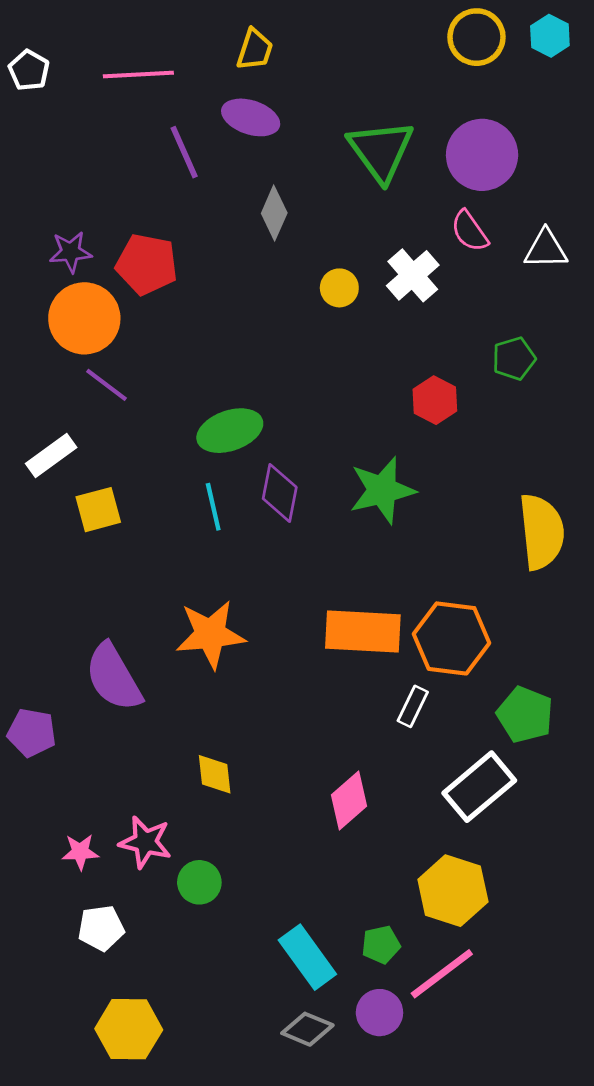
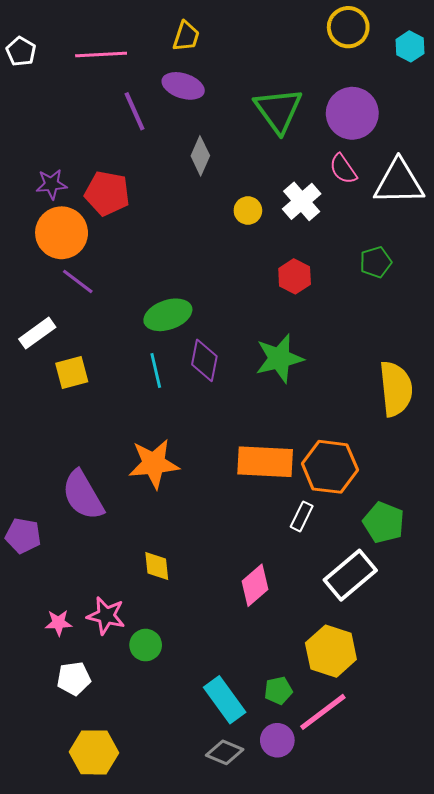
cyan hexagon: (550, 36) -> (410, 46), moved
white triangle: (546, 249) -> (399, 182), size x1.6
red hexagon: (435, 400) -> (295, 276), moved

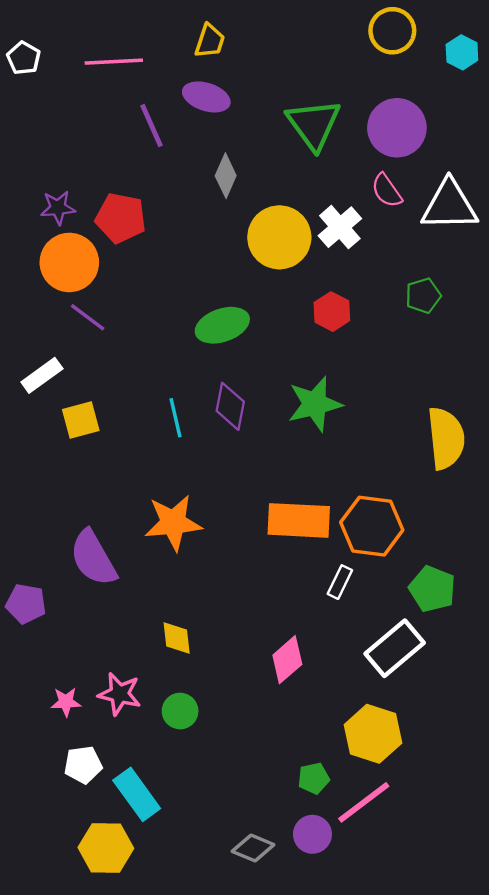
yellow circle: (248, 211) -> (279, 237), size x2.0
green ellipse: (168, 315) -> (222, 325), moved
green circle: (146, 645) -> (180, 711), moved
cyan rectangle: (225, 700) -> (137, 794), moved

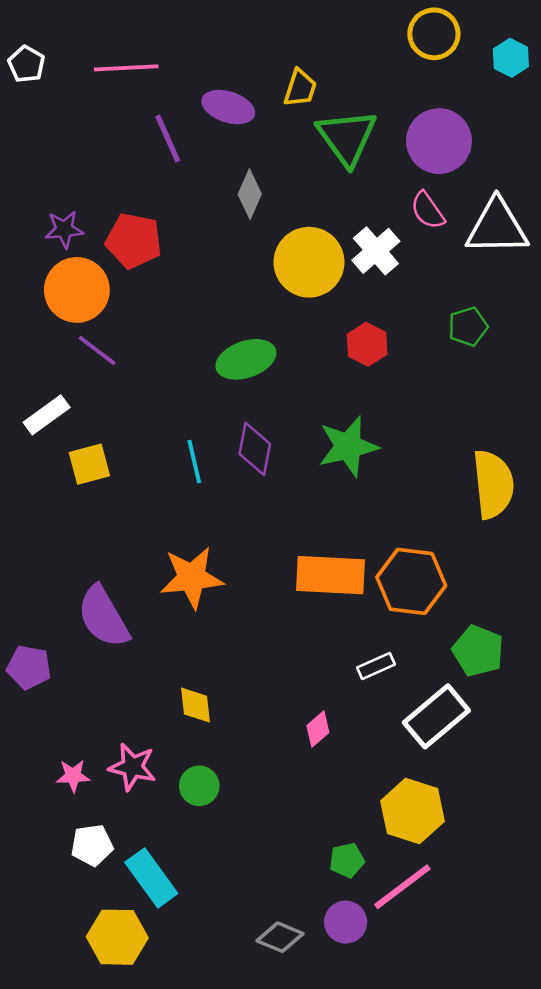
yellow trapezoid: (210, 41) -> (300, 88), moved
white rectangle: (340, 582) -> (376, 666), moved, turned 40
pink diamond: (287, 660) -> (318, 729), size x0.7

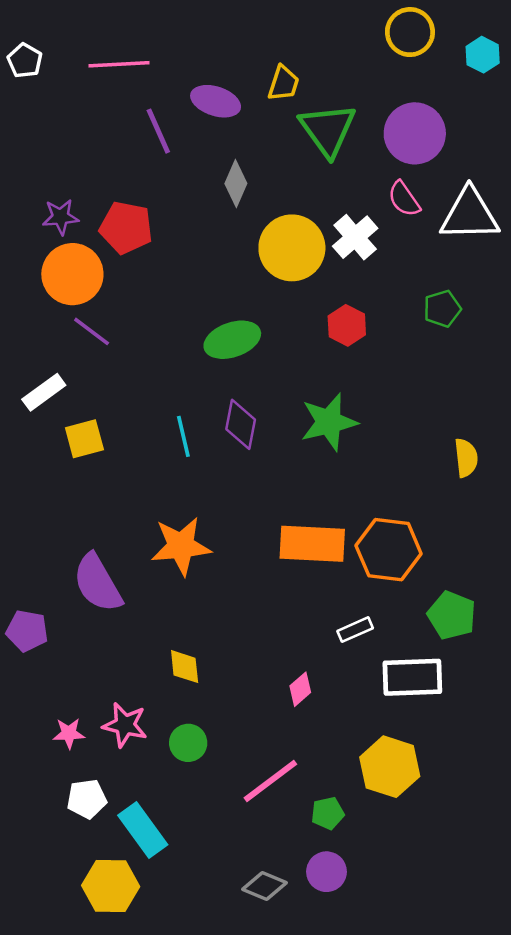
yellow semicircle: (493, 484) -> (466, 458), size x0.6
white rectangle: (436, 716) -> (412, 677), turned 38
pink line: (402, 887) -> (270, 781), moved

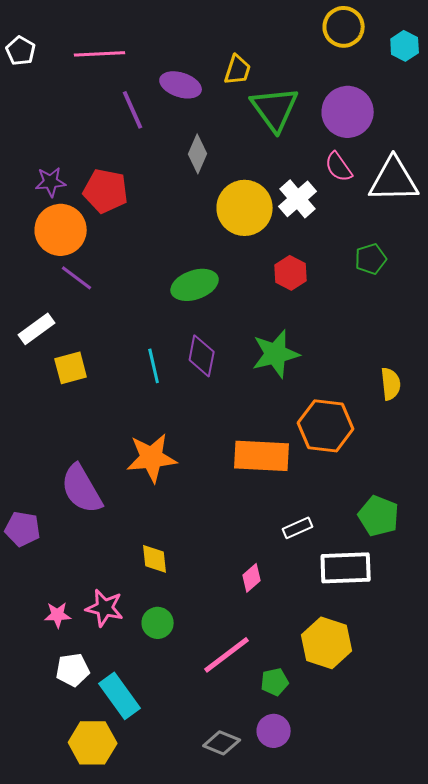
orange hexagon: (389, 550) -> (326, 426), moved

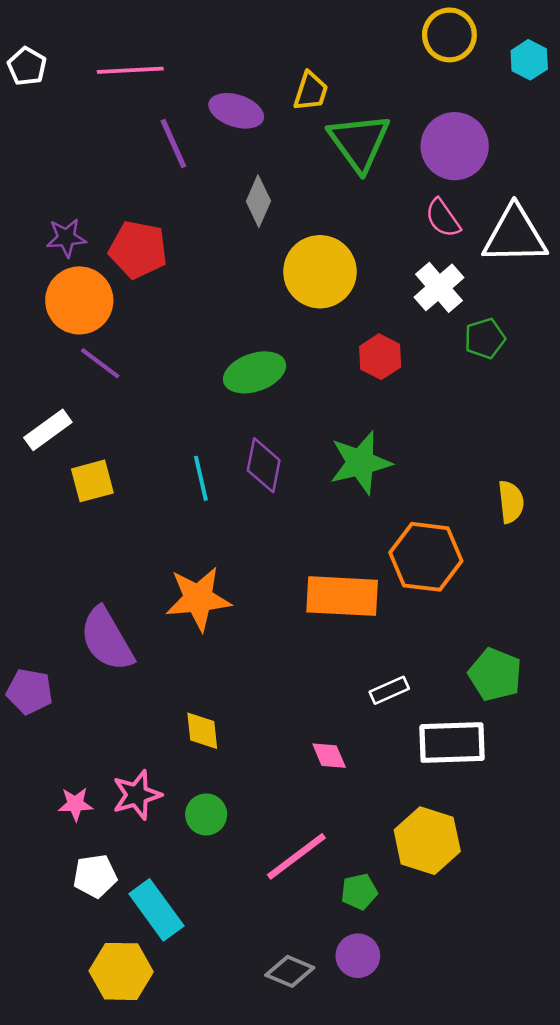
white cross: (298, 199) -> (439, 287), moved
pink diamond: (252, 578) -> (329, 756), turned -72
pink star: (105, 608) -> (137, 795), turned -30

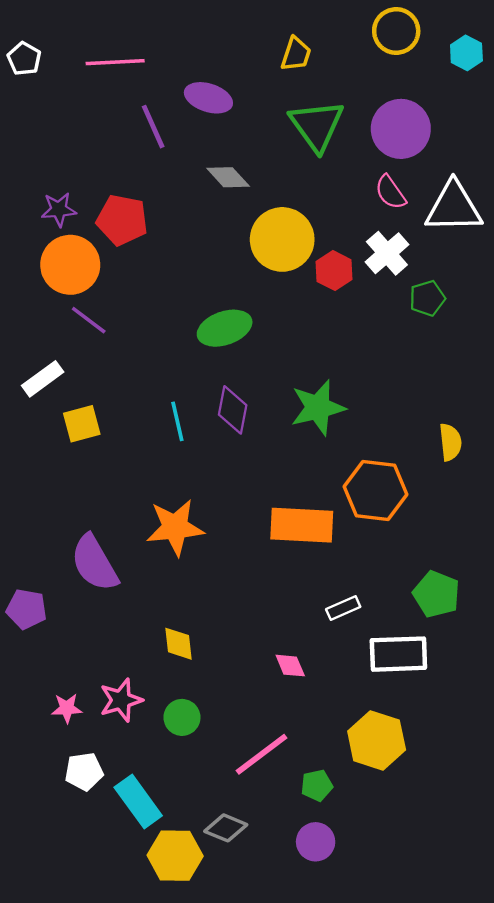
yellow trapezoid: (311, 91) -> (296, 54), moved
gray diamond: (258, 201) -> (228, 177), turned -66
red hexagon: (380, 357) -> (334, 271), moved
yellow hexagon: (121, 971) -> (175, 856), moved
gray diamond: (290, 971) -> (226, 828), moved

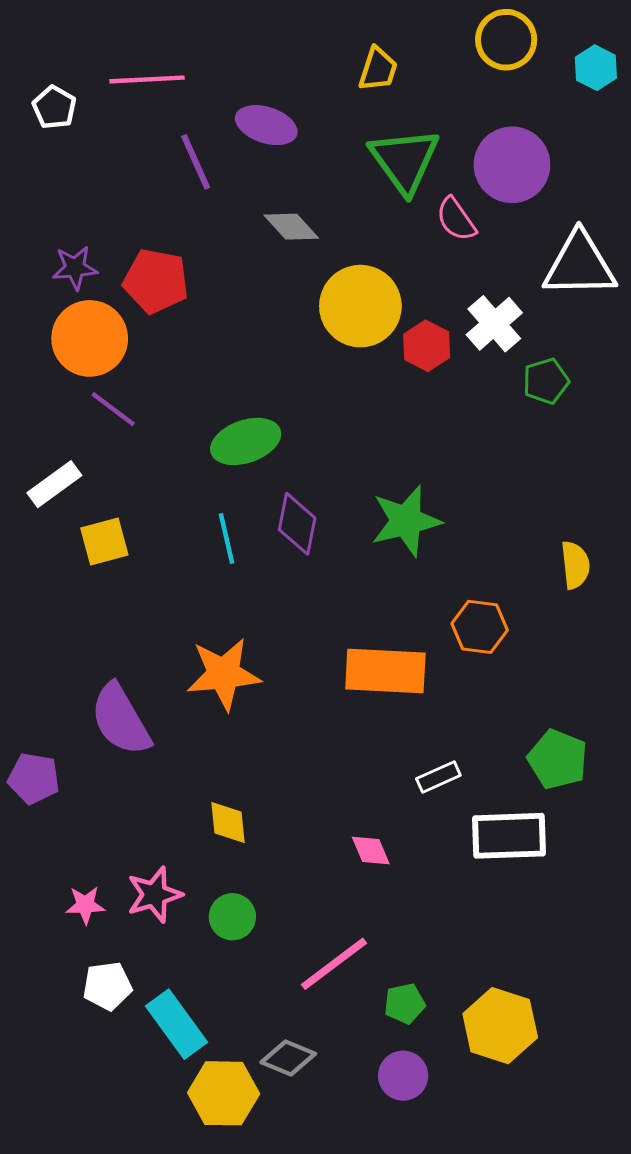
white pentagon: (24, 59) -> (54, 107), moved
pink semicircle: (390, 192) -> (456, 219), moved
green ellipse: (225, 328) -> (246, 441), moved
orange hexagon: (375, 491) -> (480, 627), size x0.7
yellow hexagon: (377, 740) -> (500, 1026), moved

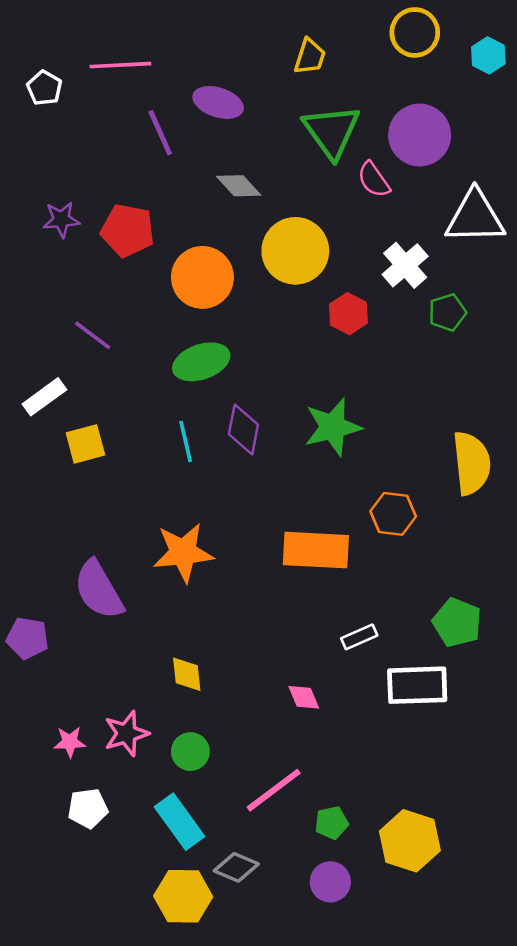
orange circle: (90, 338) -> (202, 277), moved
red hexagon: (427, 346) -> (348, 314), moved
yellow semicircle: (575, 565) -> (471, 463), size x1.6
cyan rectangle: (176, 1024) -> (180, 822), moved

